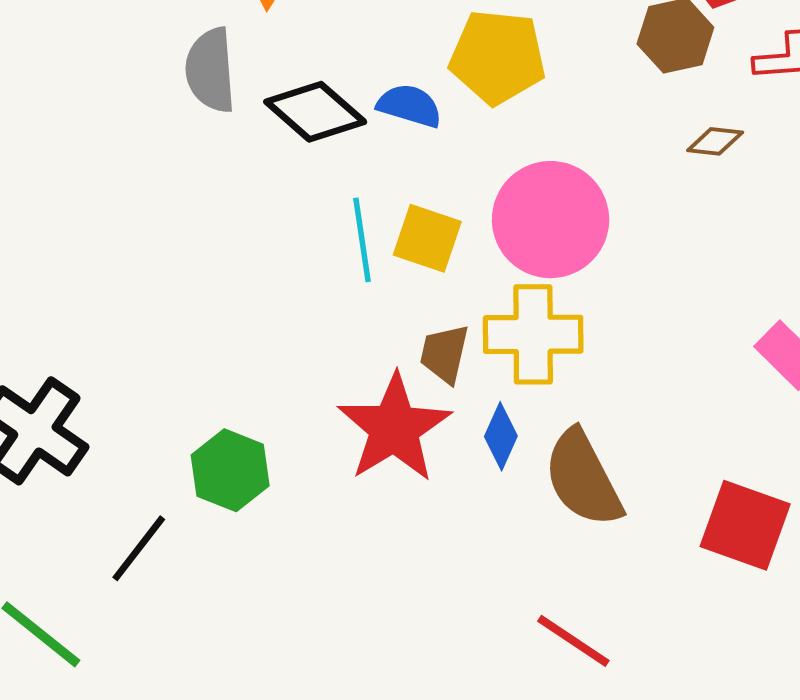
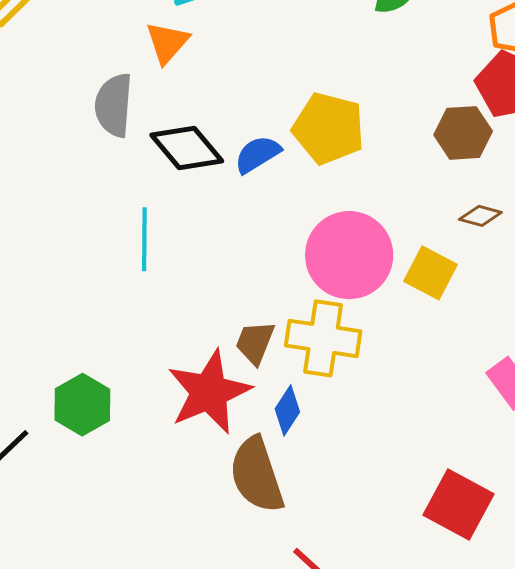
blue semicircle: (410, 106) -> (258, 154), turned -57
yellow square: (427, 238) -> (431, 273), moved
cyan line: (362, 240) -> (144, 239), moved
brown semicircle: (583, 478) -> (257, 475), moved

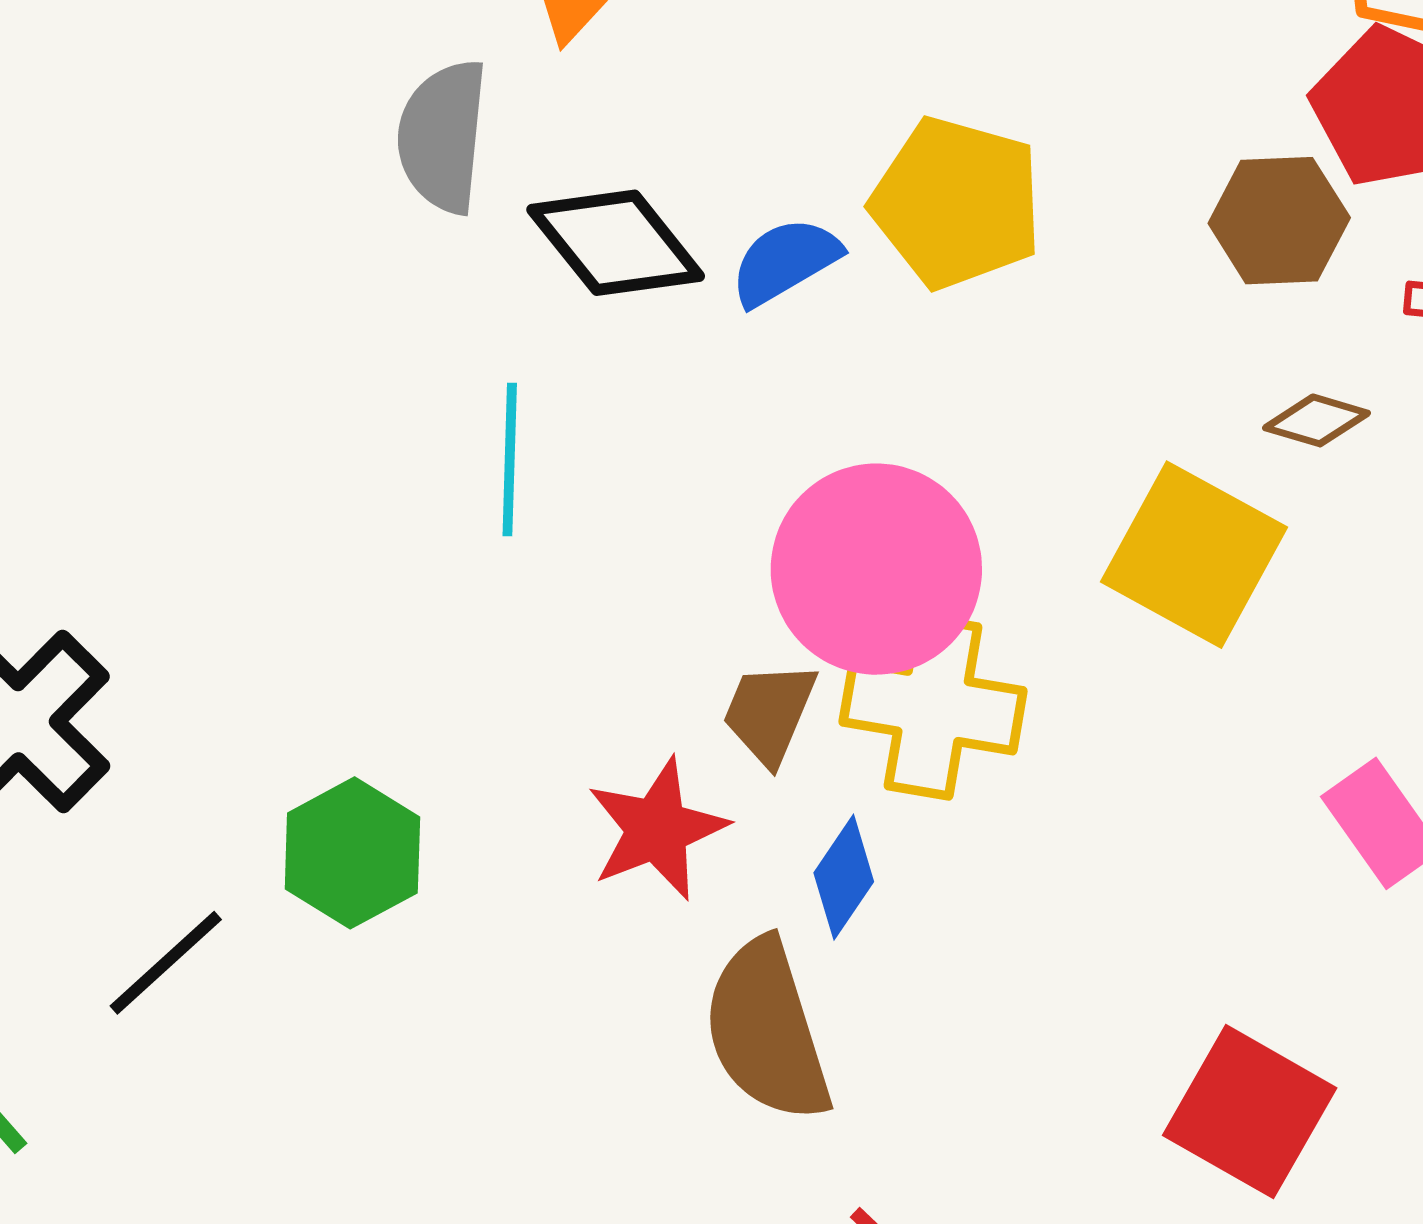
pink circle: (349, 255) -> (876, 569), moved
yellow square: (431, 273) -> (1194, 555), size x1.4
red star: (209, 392) -> (657, 829), size x0.7

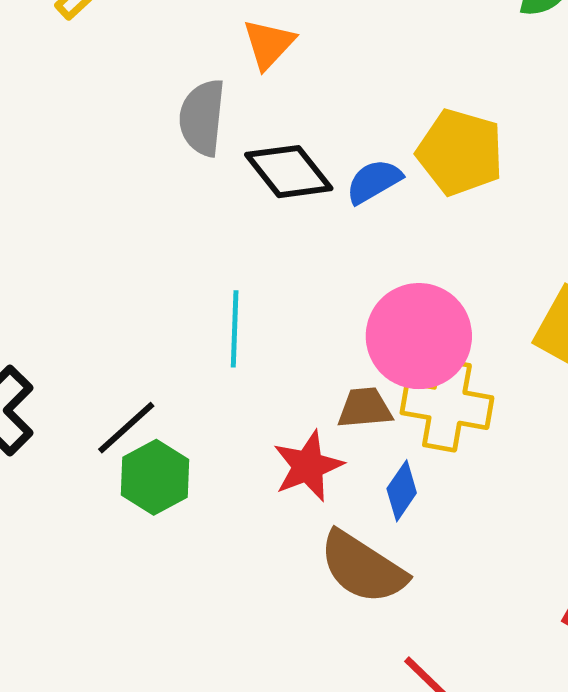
cyan line: (510, 460) -> (235, 329), moved
brown trapezoid: (769, 713) -> (365, 408), turned 62
black line: (166, 963) -> (126, 428), moved
brown semicircle: (767, 1030) -> (363, 567), turned -40

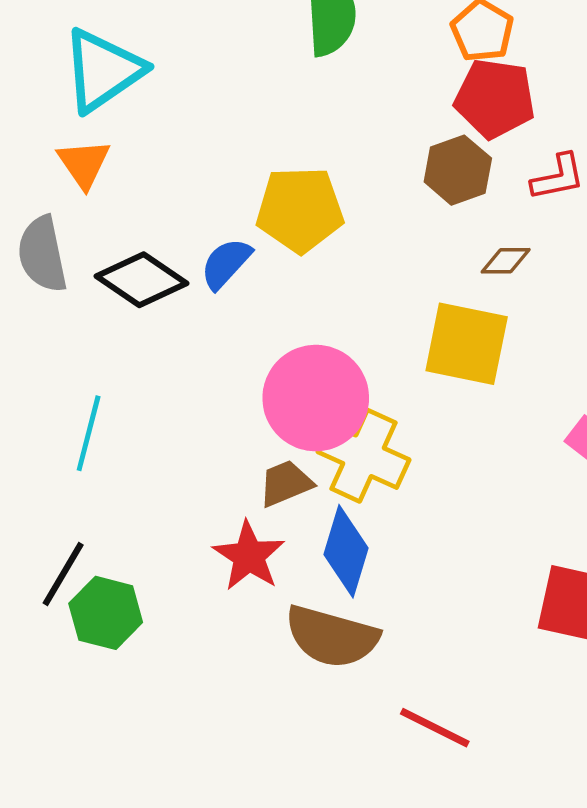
cyan line: (235, 329) -> (89, 433), moved, turned 30
yellow cross: (447, 405) -> (363, 456), turned 32
blue diamond: (402, 491) -> (346, 551), size x1.5

